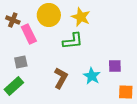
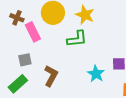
brown L-shape: (61, 78) -> (51, 76), moved

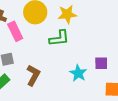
yellow star: (85, 15) -> (67, 14), turned -30

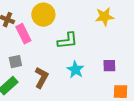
yellow star: (67, 14) -> (104, 17), moved
cyan star: (78, 73) -> (75, 70), moved

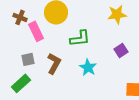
purple square: (109, 66) -> (121, 50), moved, turned -32
brown L-shape: (41, 78) -> (54, 63), moved

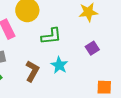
brown L-shape: (54, 63) -> (32, 71), moved

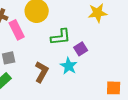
purple square: (92, 48) -> (81, 49), moved

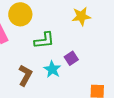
purple square: (81, 49) -> (71, 58), moved

